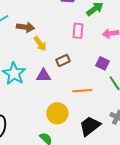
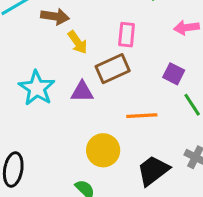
pink rectangle: (78, 31) -> (127, 35), moved
brown rectangle: (63, 60) -> (113, 69), size x1.5

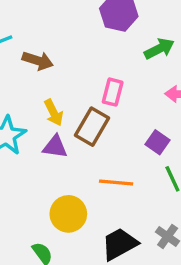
yellow arrow: (78, 42) -> (54, 113), moved
brown rectangle: (113, 69) -> (92, 127), turned -44

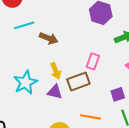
brown rectangle: (92, 127) -> (78, 81), turned 35
purple square: (157, 142) -> (118, 94), turned 32

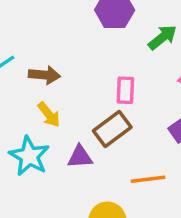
yellow arrow: (56, 71) -> (49, 115), moved

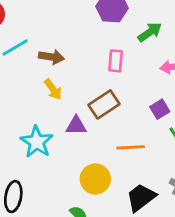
pink rectangle: (125, 90) -> (116, 61), moved
cyan star: (29, 156) -> (37, 142), moved

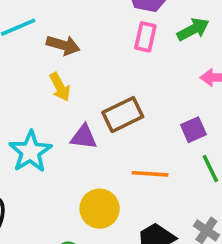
pink rectangle: (116, 61) -> (145, 37), moved

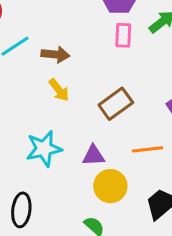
purple triangle: (84, 137) -> (93, 156), moved
cyan star: (30, 152) -> (44, 149), turned 30

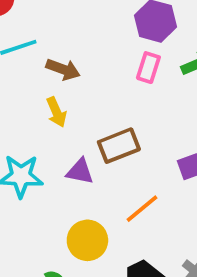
orange line: (147, 149) -> (142, 209), turned -48
purple triangle: (93, 156) -> (80, 171), moved

